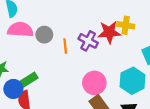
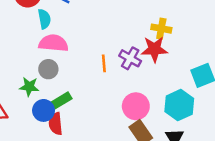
yellow cross: (126, 25) -> (161, 29), moved
gray circle: (44, 35) -> (48, 69), moved

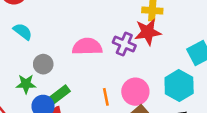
cyan semicircle: (44, 19) -> (23, 32), moved, turned -36
pink semicircle: (53, 43) -> (87, 47), moved
orange line: (104, 63) -> (106, 97), moved

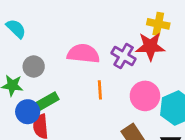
pink circle: (135, 92) -> (145, 96), moved
orange line: (106, 97) -> (100, 90), moved

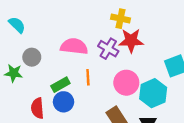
yellow cross: (158, 24) -> (120, 19), moved
green rectangle: (48, 101) -> (60, 85), moved
blue circle: (28, 112) -> (64, 102), moved

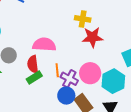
purple cross: (108, 49) -> (69, 79), moved
blue circle: (64, 102) -> (66, 96), moved
red semicircle: (37, 108) -> (33, 64), moved

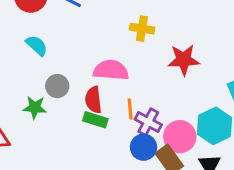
yellow cross: (83, 19) -> (142, 29), moved
pink circle: (90, 73) -> (180, 137), moved
green rectangle: (34, 78) -> (95, 120), turned 49

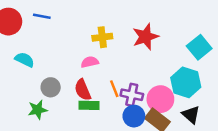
yellow cross: (142, 29) -> (102, 37), moved
pink semicircle: (111, 70) -> (90, 62), size x0.6

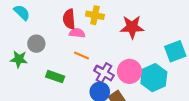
orange line: (114, 89) -> (82, 56), moved, turned -63
red semicircle: (83, 90) -> (69, 19), moved
pink circle: (160, 99) -> (129, 71), moved
green rectangle: (89, 105) -> (55, 77), moved

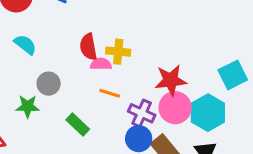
yellow cross: (95, 15) -> (118, 52), moved
red star: (132, 27) -> (171, 80), moved
green rectangle: (55, 77) -> (78, 124), turned 30

